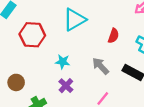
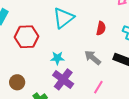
purple cross: (66, 86) -> (63, 79), size x1.5

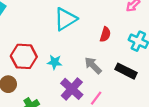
red hexagon: (26, 37) -> (24, 56), moved
purple cross: (63, 79) -> (72, 89), moved

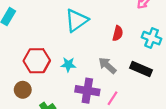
purple cross: (72, 89) -> (87, 91), turned -30

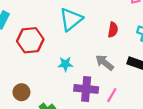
red hexagon: (37, 61) -> (30, 40), moved

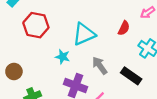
cyan triangle: (71, 19) -> (84, 34), moved
red semicircle: (113, 30) -> (124, 28), moved

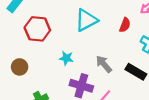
cyan triangle: (84, 34) -> (86, 20), moved
brown circle: (14, 71) -> (20, 67), moved

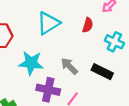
cyan star: (66, 58) -> (31, 63), size x1.6

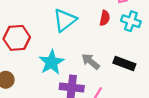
cyan cross: (114, 42) -> (131, 21), moved
cyan star: (31, 63) -> (51, 62), turned -30

